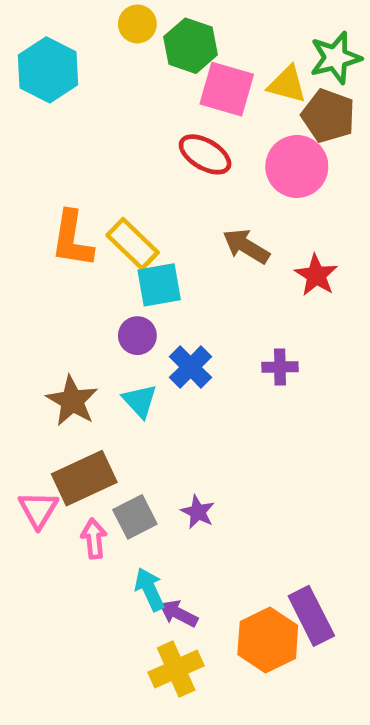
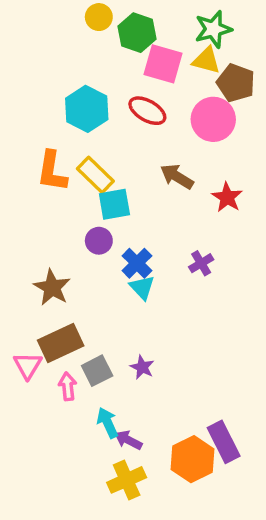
green star: (335, 58) -> (213, 29), moved
cyan hexagon: (48, 70) -> (87, 109), moved
purple cross: (280, 367) -> (201, 263), turned -30
cyan triangle: (140, 401) -> (142, 288), moved

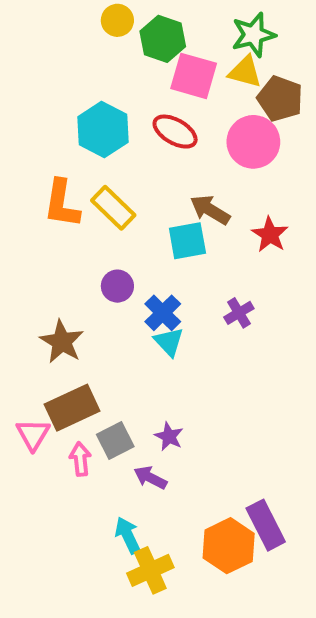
cyan square: (114, 204) -> (187, 241), moved
cyan arrow: (107, 423) -> (128, 535), moved
purple arrow: (128, 440) -> (150, 478), moved

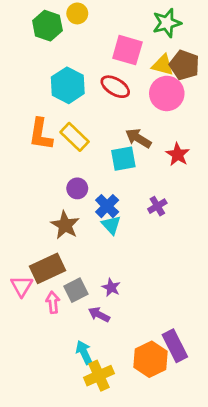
green hexagon: (163, 39) -> (47, 26), moved
yellow triangle: (245, 72) -> (163, 65), moved
brown star: (62, 342) -> (65, 225), moved

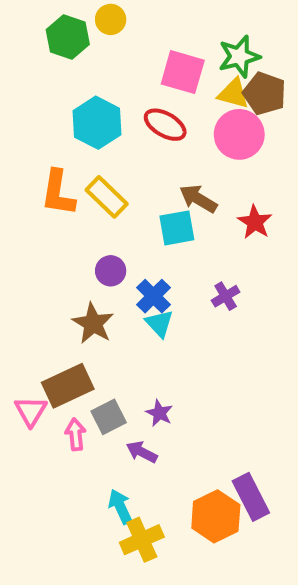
green star: (167, 23) -> (239, 56), moved

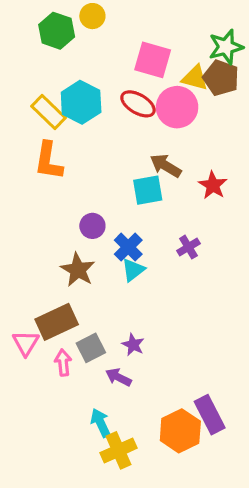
green star: (239, 56) -> (226, 47), moved
pink circle: (239, 134) -> (177, 107), moved
yellow rectangle: (107, 197) -> (49, 112), moved
cyan triangle: (159, 323) -> (133, 270), turned 35

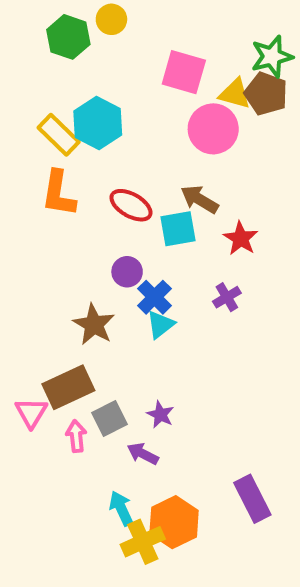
red ellipse: (138, 104) -> (131, 205), moved
red star: (213, 185) -> (241, 238), moved
purple circle: (92, 226) -> (127, 272), moved
orange hexagon: (180, 431) -> (174, 522), moved

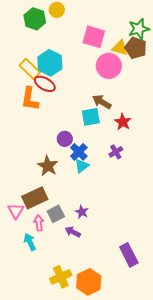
red ellipse: (131, 205) -> (45, 84), moved
cyan arrow: (121, 508) -> (30, 242), moved
orange hexagon: (174, 522) -> (89, 282), moved
yellow cross: (143, 542) -> (61, 277), moved

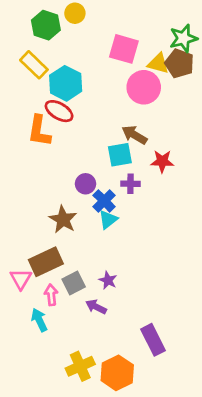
yellow rectangle: (30, 69) -> (34, 65), moved
red star: (123, 122) -> (162, 161), turned -30
purple cross: (116, 152) -> (130, 184), moved, turned 32
purple rectangle: (129, 255) -> (153, 340), moved

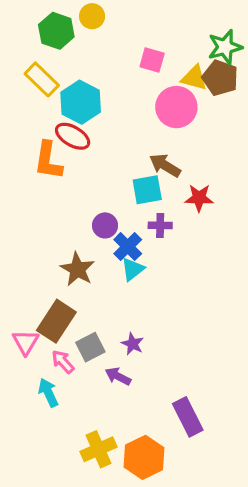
pink square: (124, 49) -> (152, 60), size x0.7
brown rectangle: (46, 262) -> (56, 321), turned -32
pink arrow: (51, 295) -> (63, 362), turned -36

